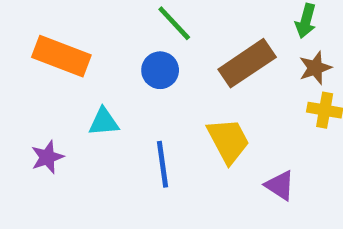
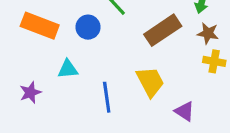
brown star: (315, 68) -> (208, 33), turned 30
blue circle: (160, 70) -> (88, 27), moved

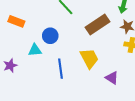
orange rectangle: (40, 26) -> (16, 21), size x0.7
blue circle: (88, 27) -> (50, 36), moved

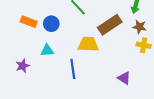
blue circle: (50, 36) -> (51, 24), moved
yellow trapezoid: (89, 58) -> (88, 44), moved, turned -60

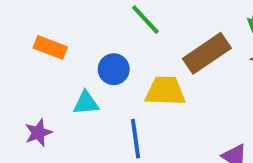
blue circle: (51, 24) -> (114, 69), moved

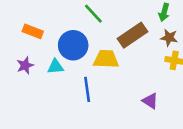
blue circle: (114, 69) -> (73, 45), size x1.5
purple star: (38, 133) -> (25, 65), moved

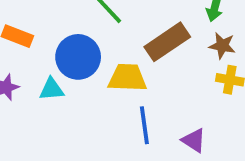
blue line: (87, 89) -> (144, 125), moved

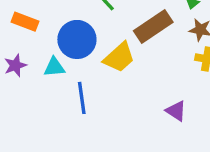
yellow trapezoid: (127, 78) -> (119, 57), turned 136
blue line: (144, 125) -> (82, 98), moved

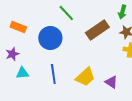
yellow trapezoid: (119, 57) -> (85, 77), moved
cyan triangle: (54, 67) -> (22, 73), moved

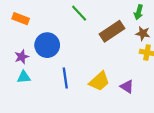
orange rectangle: (18, 27) -> (21, 19), moved
blue circle: (50, 38) -> (47, 45), moved
cyan triangle: (22, 73) -> (24, 77), moved

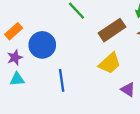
orange rectangle: (21, 19) -> (14, 31), moved, turned -63
yellow trapezoid: (99, 81) -> (110, 63), moved

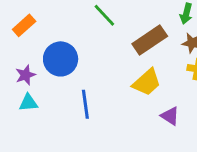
orange rectangle: (14, 31) -> (24, 25), moved

